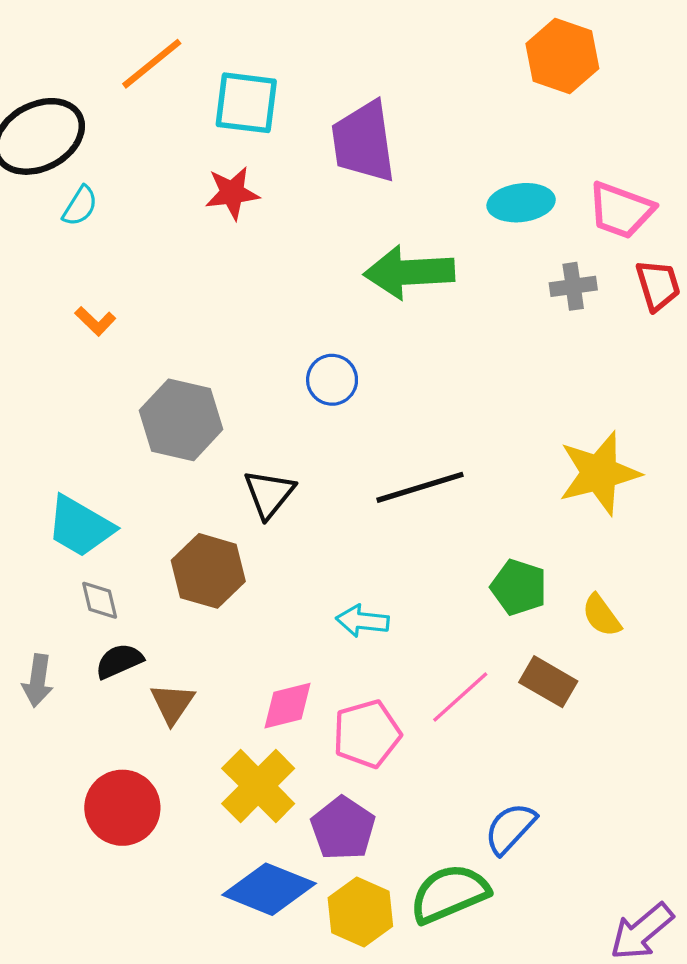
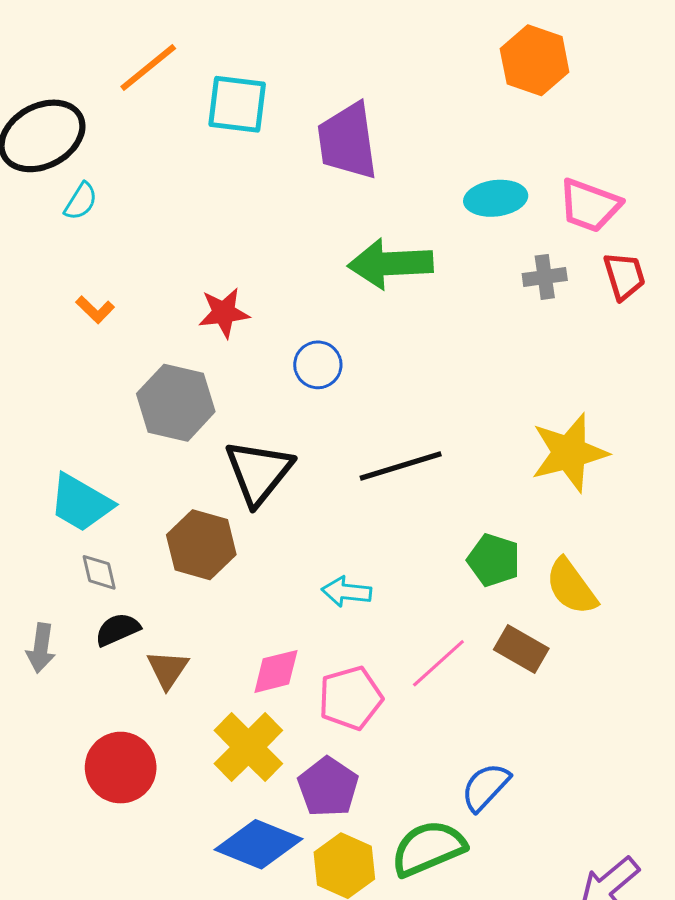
red star: (232, 193) -> (224, 313), moved
black triangle: (269, 494) -> (259, 472), size x1.4
yellow semicircle: (601, 615) -> (571, 587), size x1.4

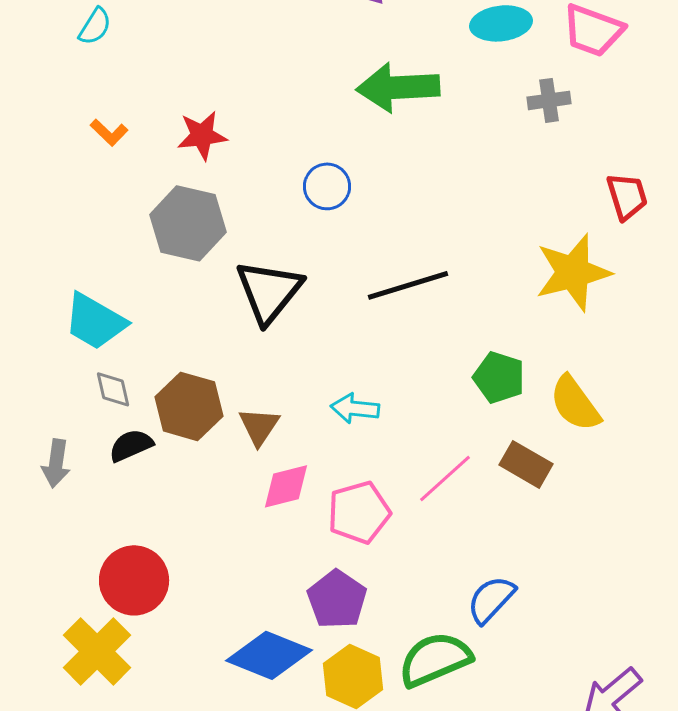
red trapezoid: (624, 276) -> (627, 196), moved
red star: (224, 313) -> (202, 135), moved
brown hexagon: (201, 545) -> (189, 406), moved
brown triangle: (168, 669) -> (259, 426), moved
yellow cross: (248, 747) -> (97, 651), moved

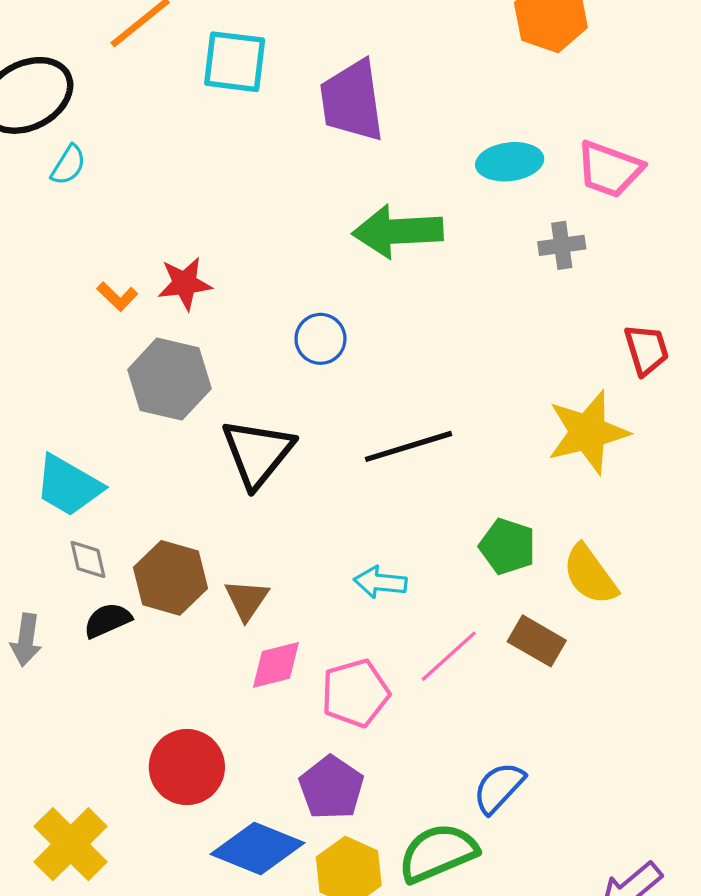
orange L-shape: (109, 132) -> (117, 296), moved
cyan arrow: (355, 408) -> (380, 582), moved
red circle: (134, 580) -> (187, 767), moved

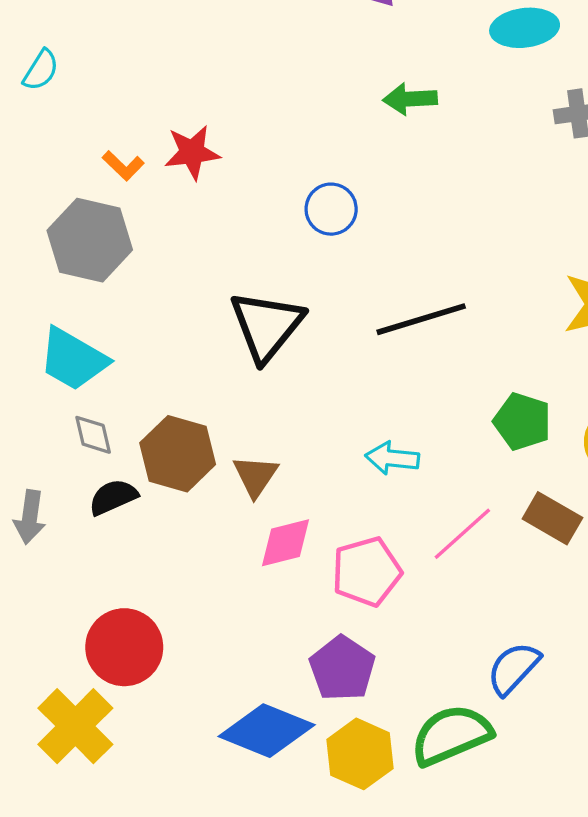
cyan semicircle: (68, 165) -> (41, 70), moved
green arrow: (398, 231) -> (410, 99), size x0.6
gray hexagon: (169, 379) -> (90, 240), moved
red circle: (187, 767) -> (124, 647), moved

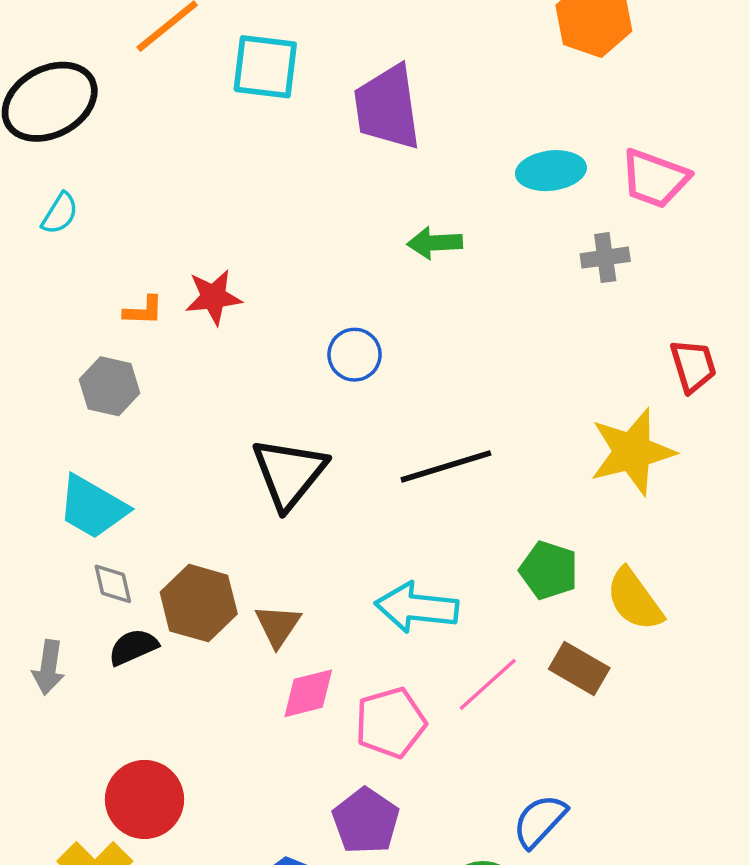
orange L-shape: (123, 166) -> (143, 311), turned -42
gray hexagon: (90, 240) -> (110, 386), size x0.7
cyan arrow: (392, 458) -> (417, 608), size x1.5

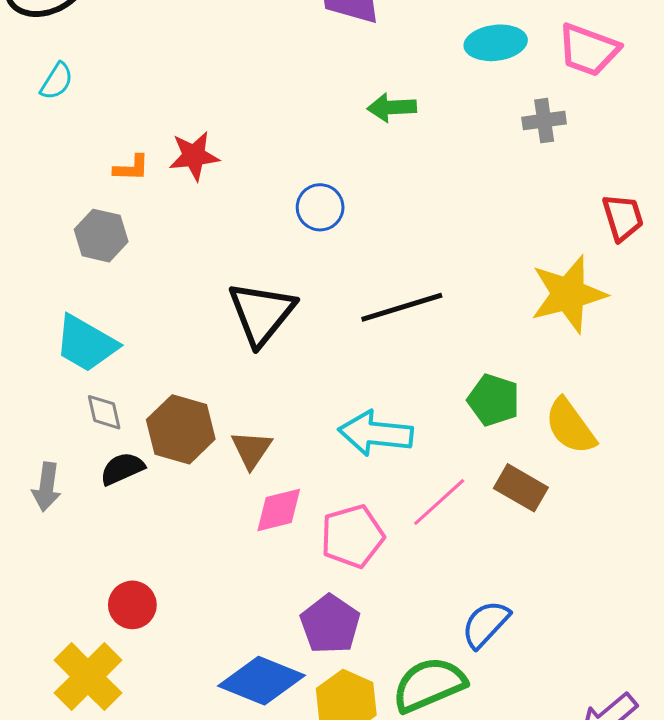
red circle: (145, 799) -> (132, 605), size x0.7

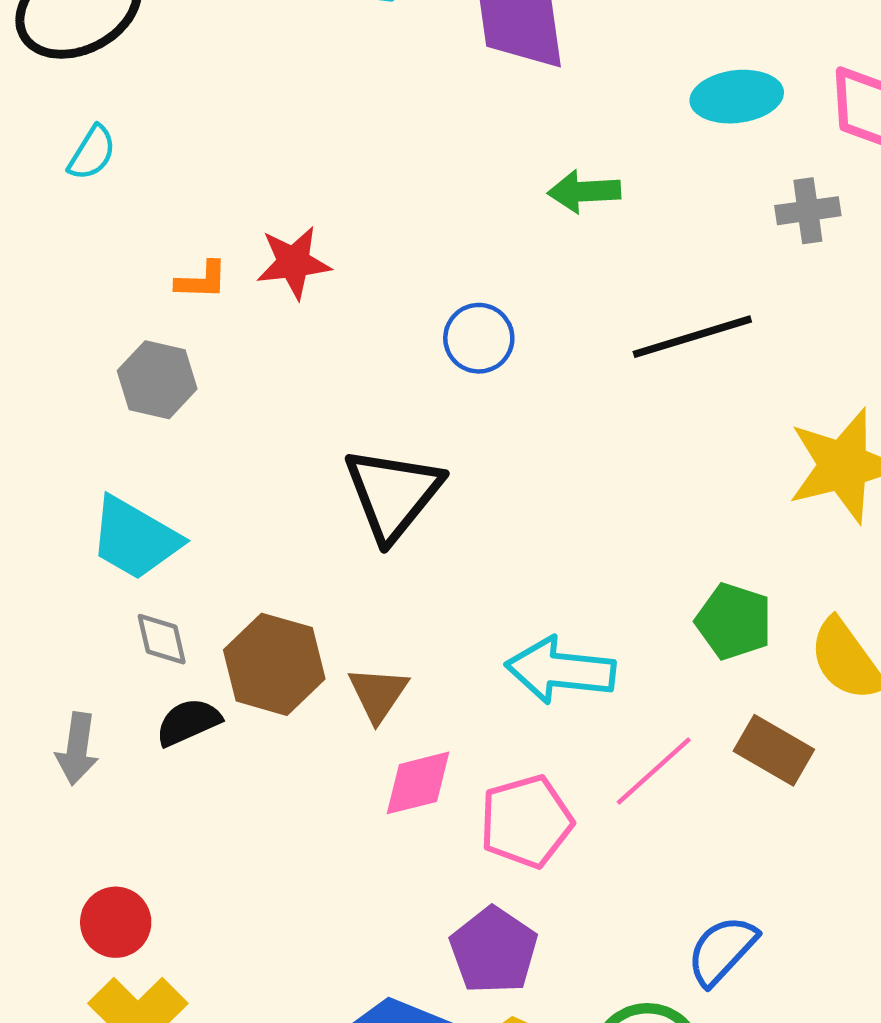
black line: (402, 307) -> (692, 337), moved
red circle: (132, 605) -> (116, 922), moved

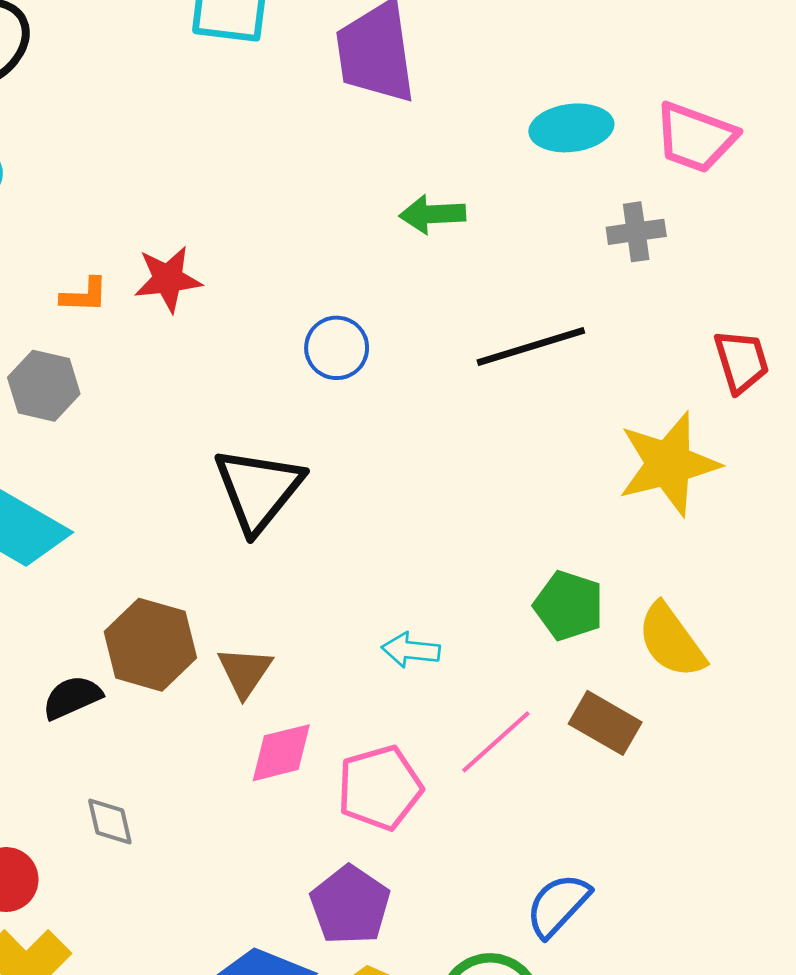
gray diamond: (162, 639) -> (110, 821), moved
cyan arrow: (560, 670) -> (411, 650), size x0.6

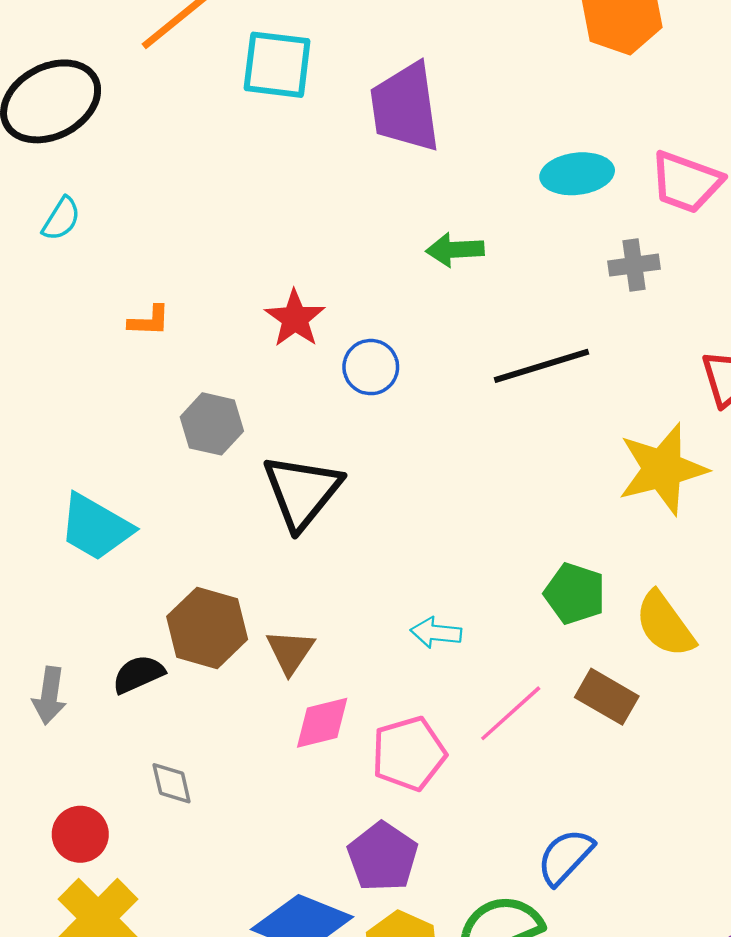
red star: (168, 279) -> (295, 318), moved, turned -30
gray hexagon: (44, 386) -> (212, 424), moved

